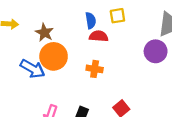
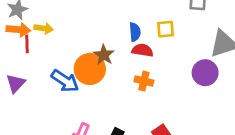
brown star: (44, 33) -> (104, 55), moved
orange cross: (95, 69) -> (144, 81), moved

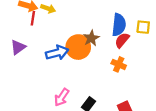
blue semicircle: (135, 32) -> (119, 25), size x1.5
red semicircle: (142, 50) -> (122, 40), turned -70
blue arrow: (65, 81) -> (57, 53), turned -60

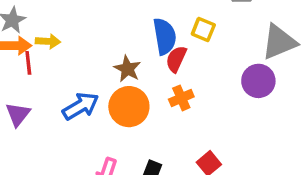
yellow square: (143, 27) -> (203, 30), turned 32
orange circle: (78, 47) -> (129, 107), moved
orange cross: (119, 64) -> (181, 98), turned -32

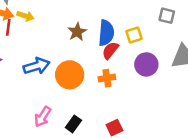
yellow square: (203, 30) -> (134, 35), turned 35
brown star: (127, 69) -> (77, 32), moved
purple circle: (258, 81) -> (146, 64), moved

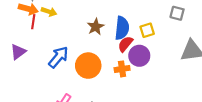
purple circle: (146, 64) -> (139, 56), moved
blue arrow: (37, 66) -> (58, 57), turned -35

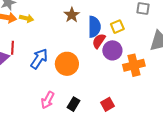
red line: (33, 22) -> (12, 48), moved
brown star: (96, 27) -> (72, 15), moved
orange cross: (122, 69) -> (134, 65), moved, size x1.5

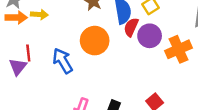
blue arrow: (39, 59) -> (63, 61), turned -55
orange circle: (67, 64) -> (95, 41), moved

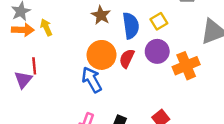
yellow arrow: (39, 14) -> (46, 27), turned -119
red semicircle: (131, 27) -> (127, 58), moved
blue arrow: (63, 61) -> (92, 80), moved

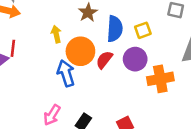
yellow arrow: (46, 27) -> (56, 34), moved

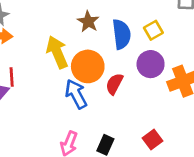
yellow arrow: (56, 34) -> (57, 52), size x1.6
red semicircle: (104, 60) -> (114, 84), moved

